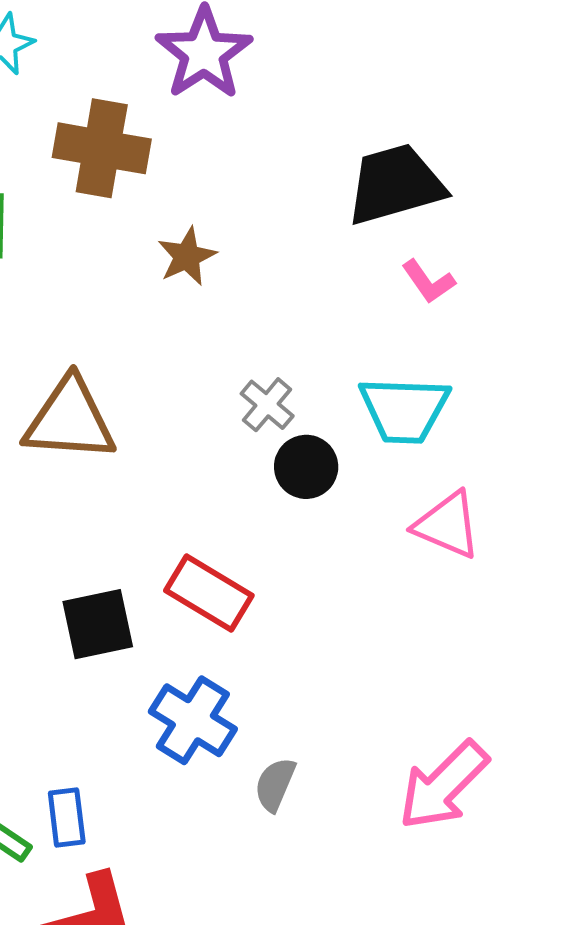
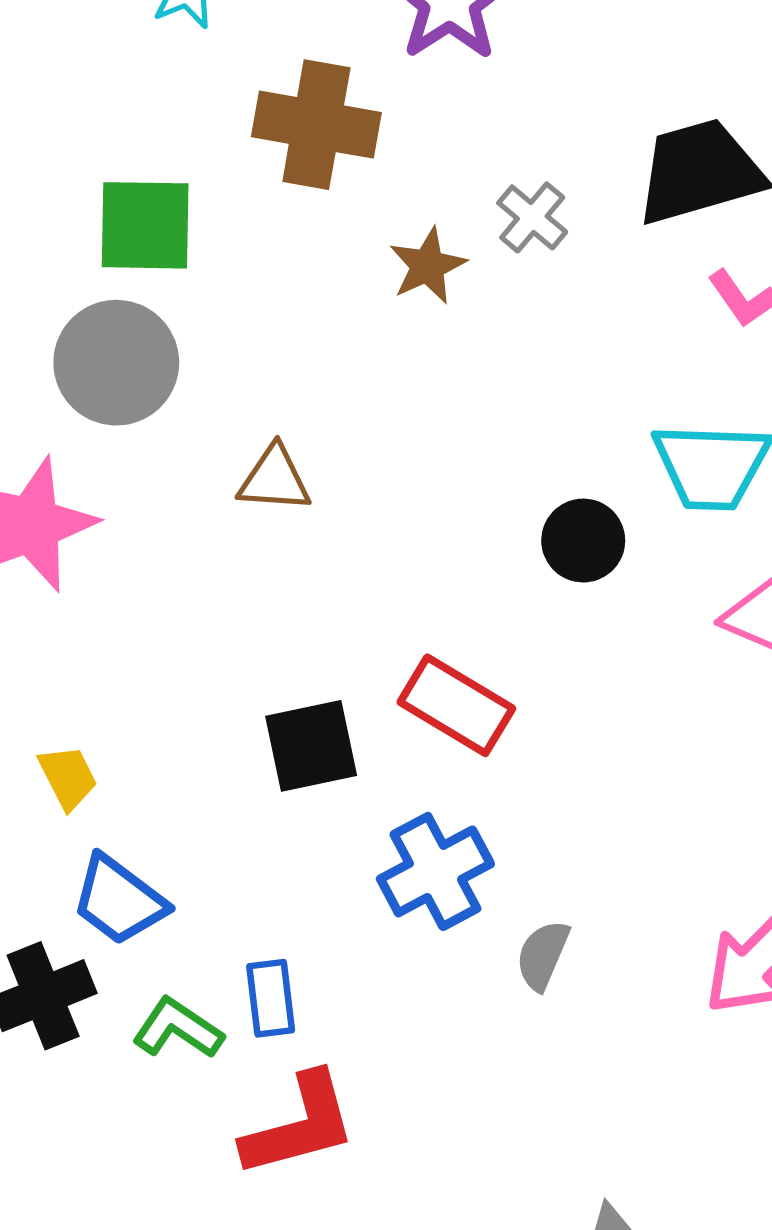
gray cross: (267, 405) -> (532, 217), moved
brown triangle: (70, 420) -> (275, 479), size x0.6
blue cross: (193, 720) -> (435, 871), turned 30

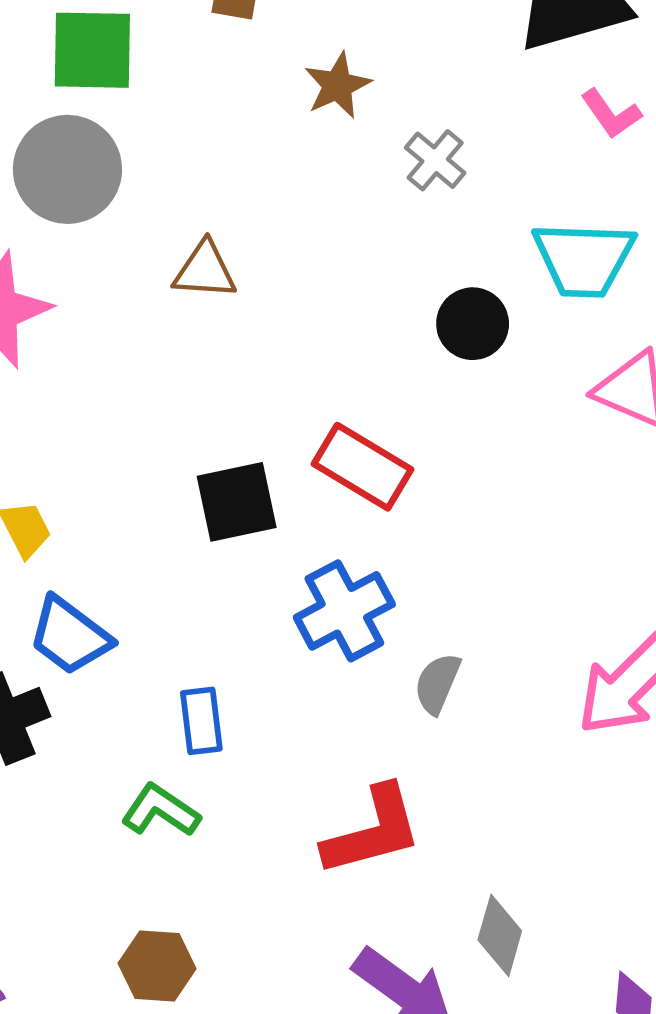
gray cross: (532, 217) -> (435, 160), moved
green L-shape: (178, 1028) -> (161, 811), moved
red L-shape: (299, 1125) -> (373, 831), moved

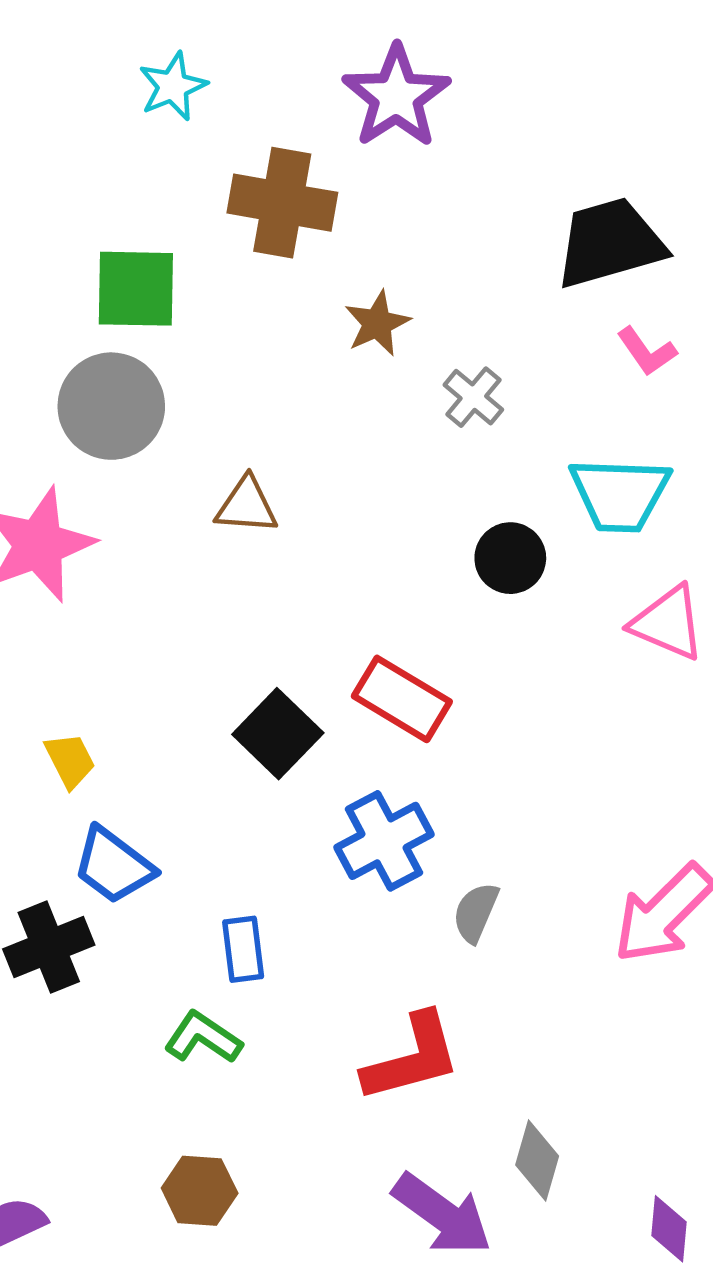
black square: (237, 502) -> (278, 734), turned -34

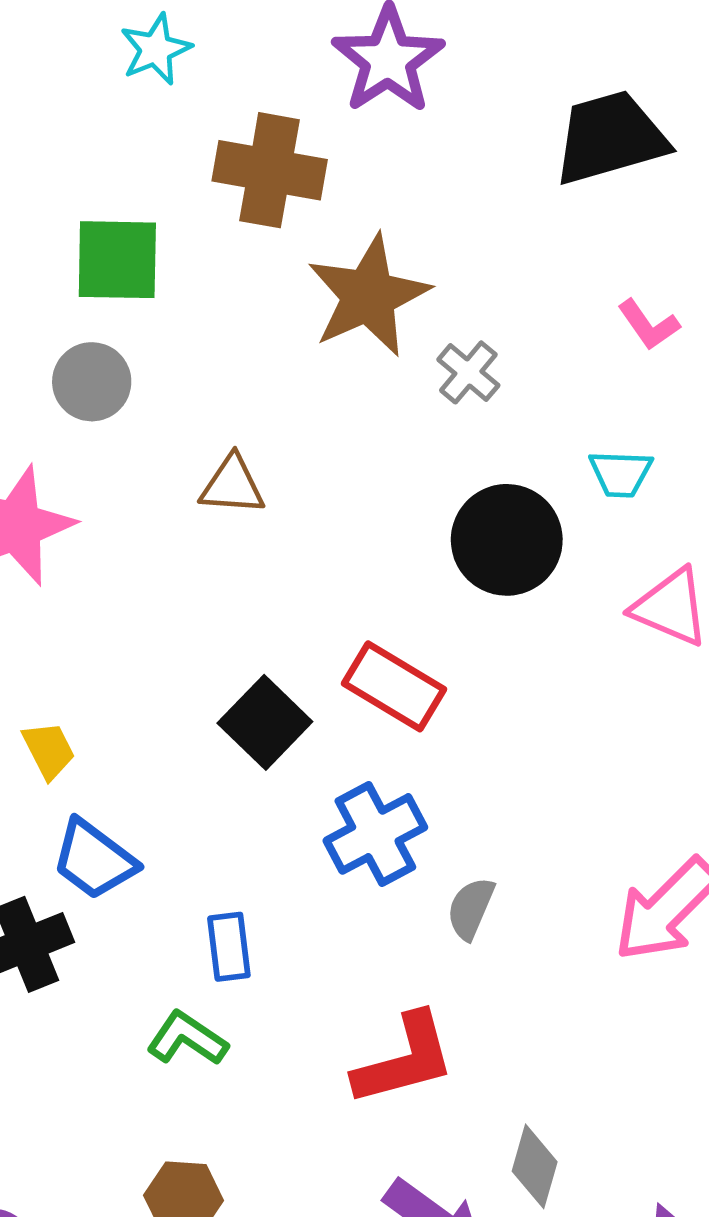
black trapezoid: (610, 243) -> (610, 138), moved
brown star: (377, 323) -> (368, 296), size x1.8
gray circle: (111, 406) -> (92, 382), size x0.7
cyan trapezoid: (620, 494) -> (621, 474), size x0.6
black circle: (510, 558) -> (507, 540), size x1.5

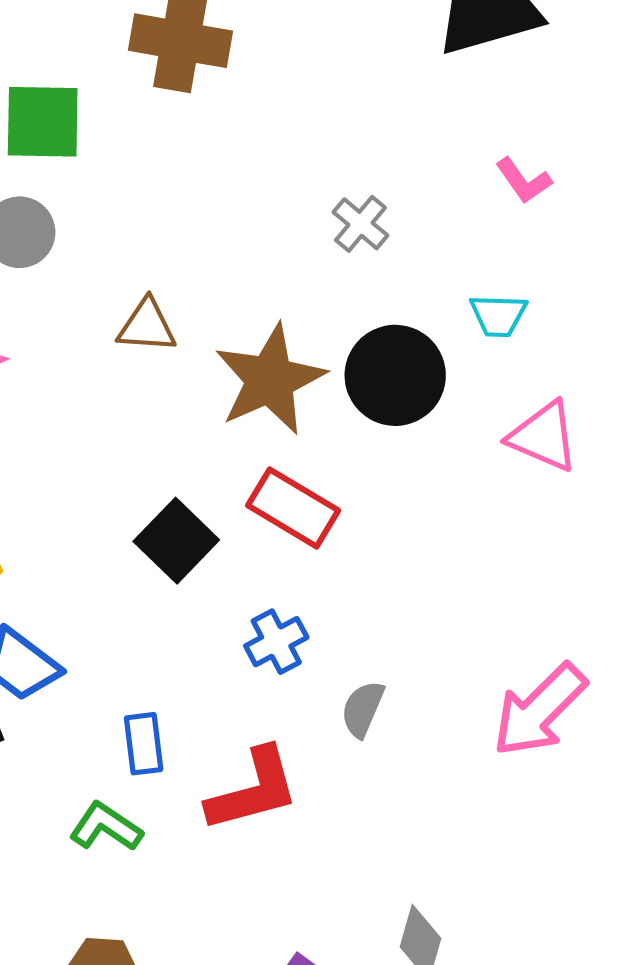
brown star: (368, 296) -> (270, 380), moved
blue cross: (375, 834) -> (276, 642), size x0.7
red L-shape: (404, 1060) -> (253, 790), moved

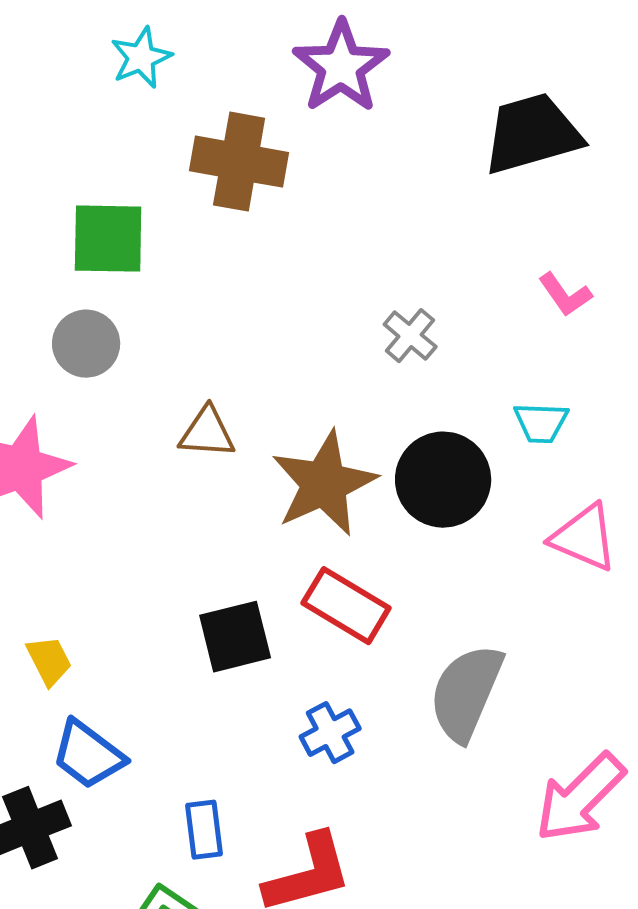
black square: (176, 541) -> (235, 637), turned 32
gray semicircle: (363, 709) -> (466, 693), moved, size x1.8

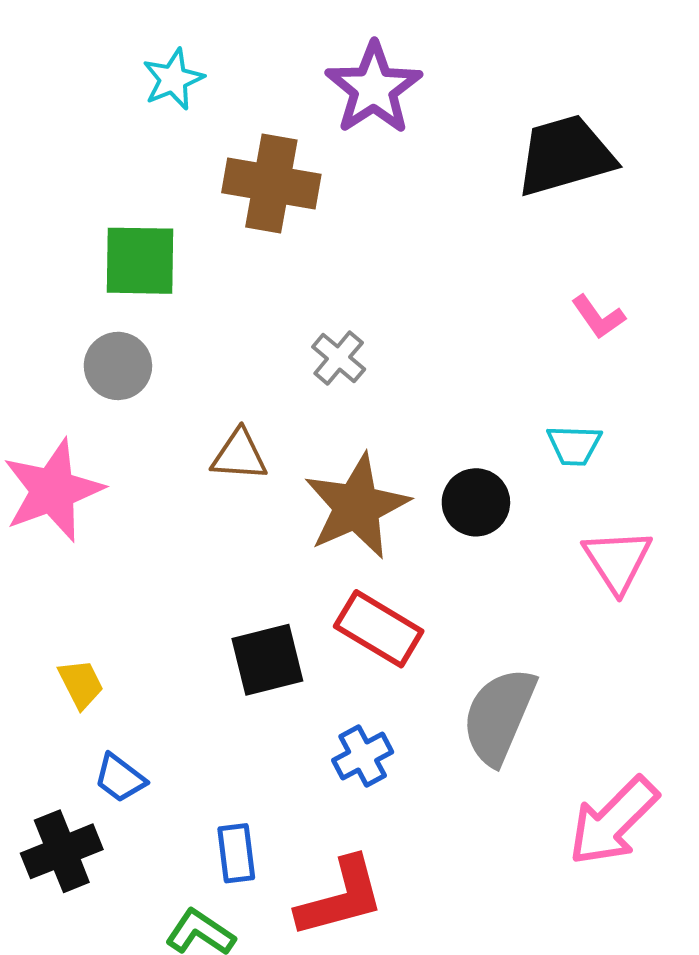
gray cross: (410, 336) -> (339, 358), moved
black circle: (443, 480) -> (476, 502), size x0.7
pink triangle: (584, 538) -> (617, 561), turned 34
blue trapezoid: (88, 755) -> (120, 778), size x0.7

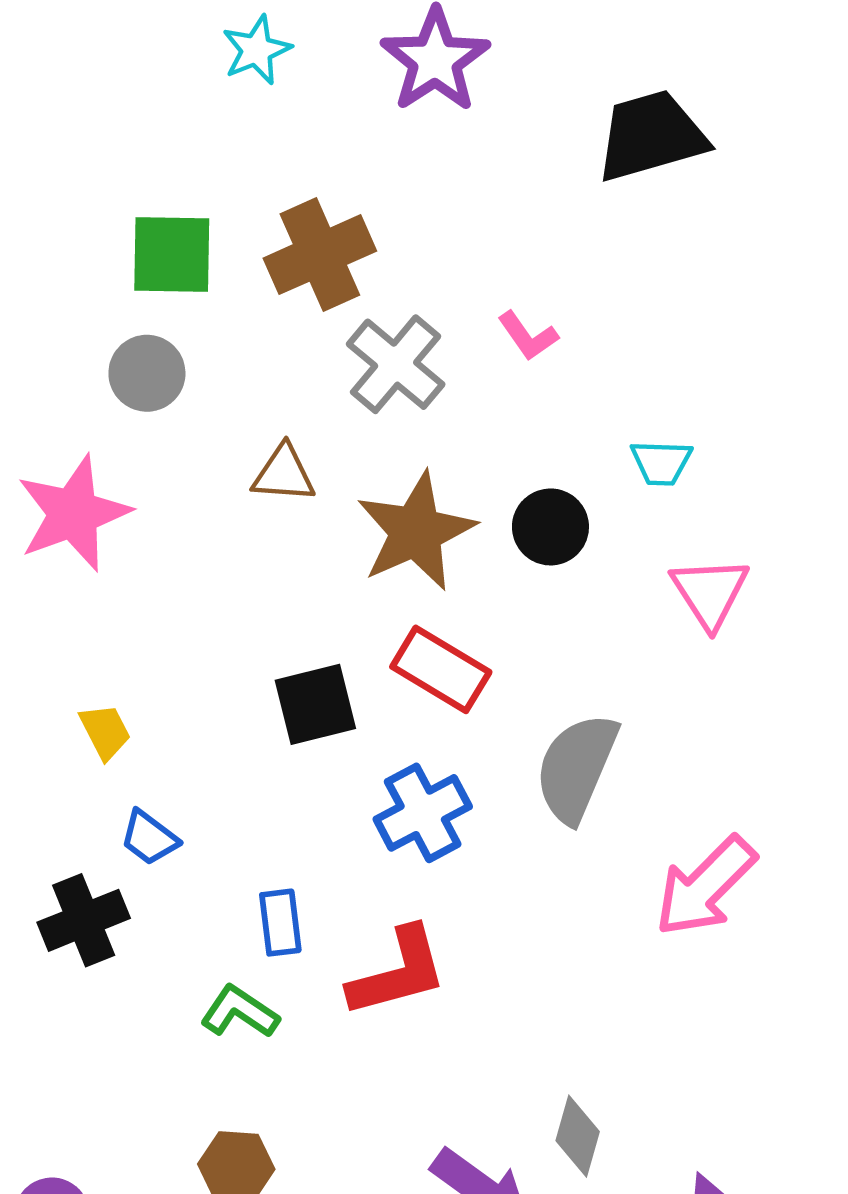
cyan star: (173, 79) -> (257, 50), moved
brown cross: (271, 183) -> (320, 255), moved, turned -34
pink L-shape: (598, 317) -> (528, 336), moved
gray cross: (339, 358) -> (396, 364), size x1.6
blue cross: (363, 756) -> (423, 813), size x1.4

